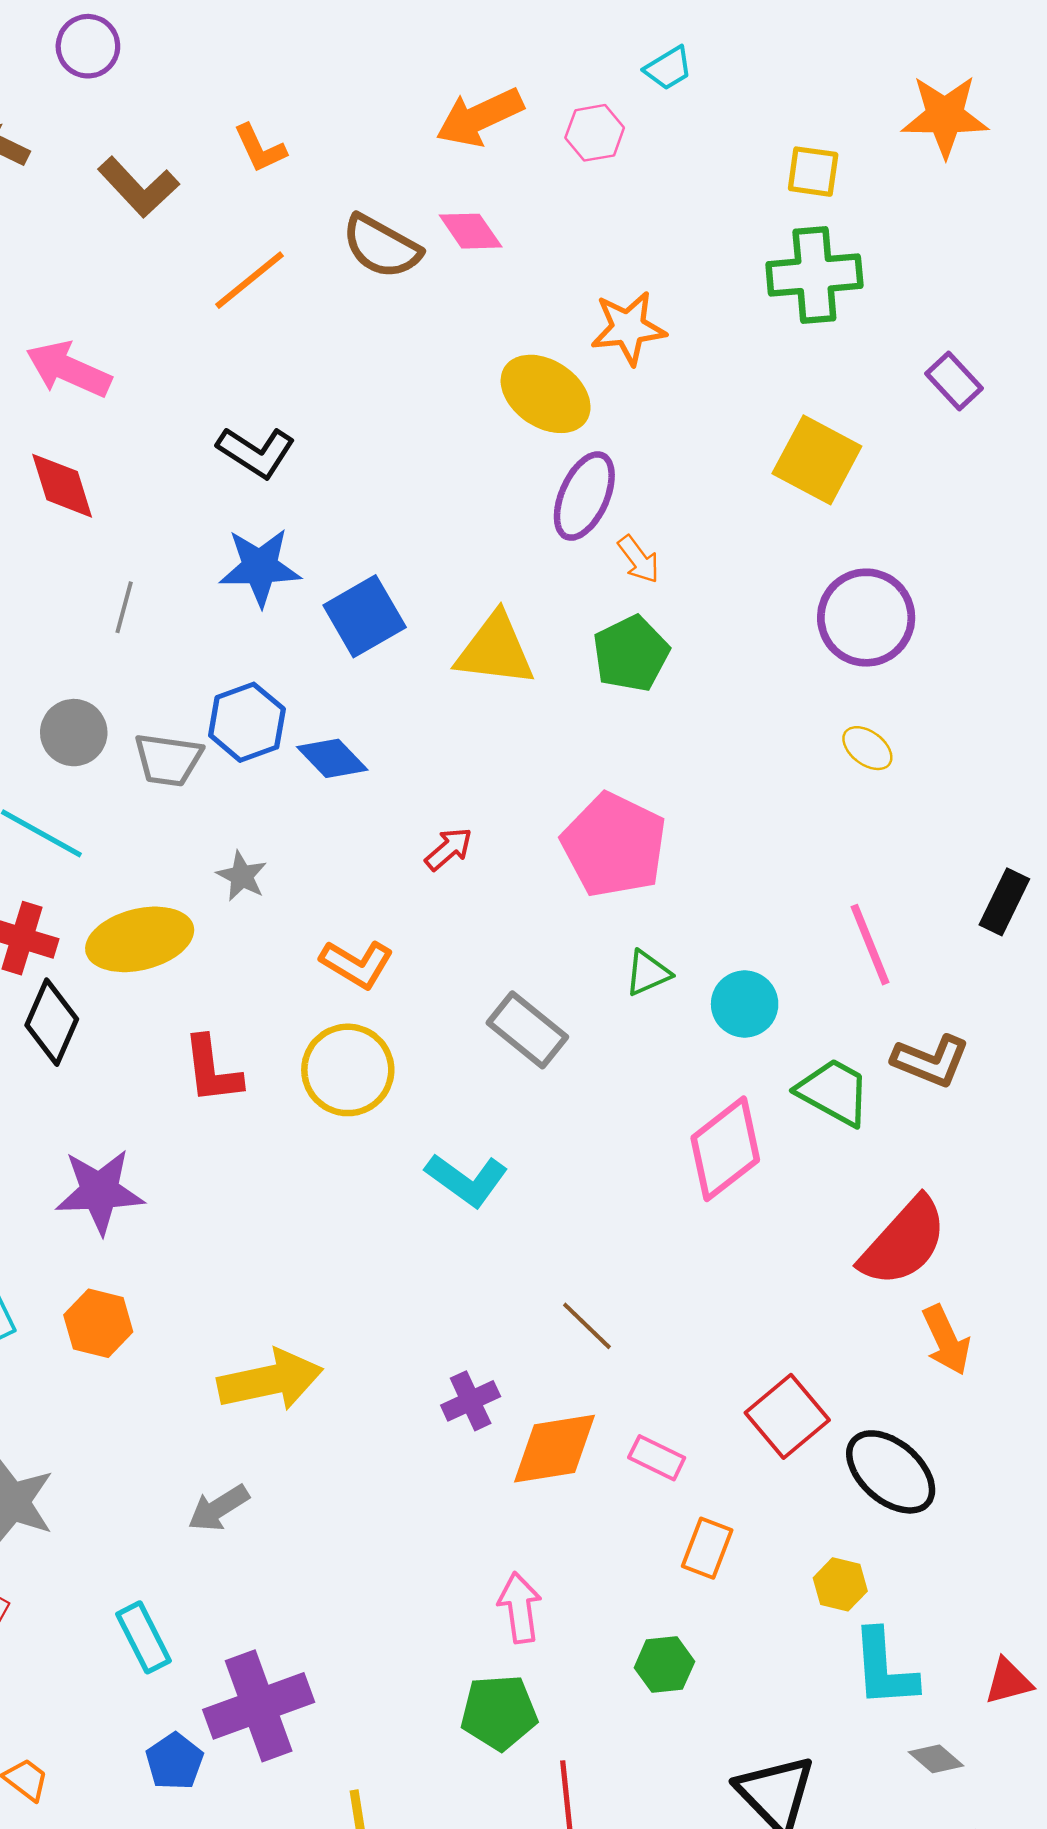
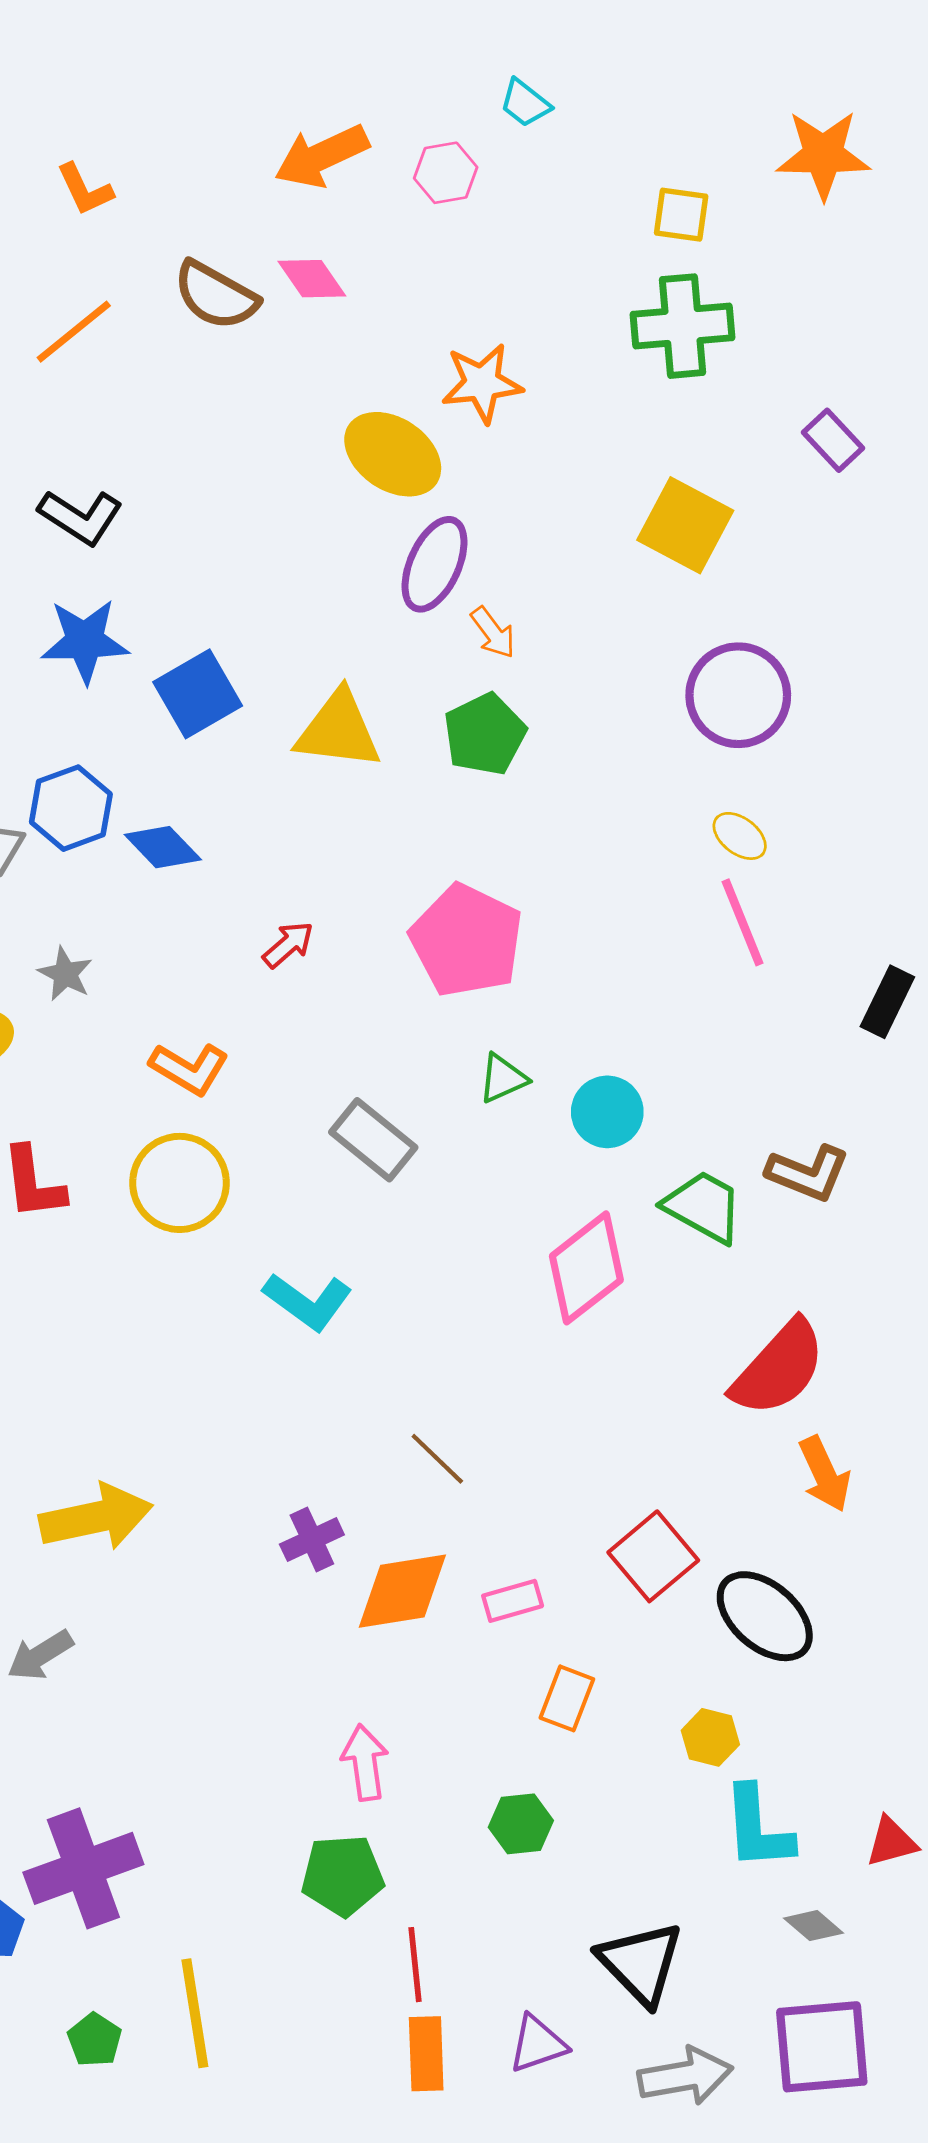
cyan trapezoid: (668, 68) -> (525, 103), turned 69
pink line: (870, 945) -> (742, 922), moved
pink rectangle: (657, 1458) -> (513, 1601), turned -42

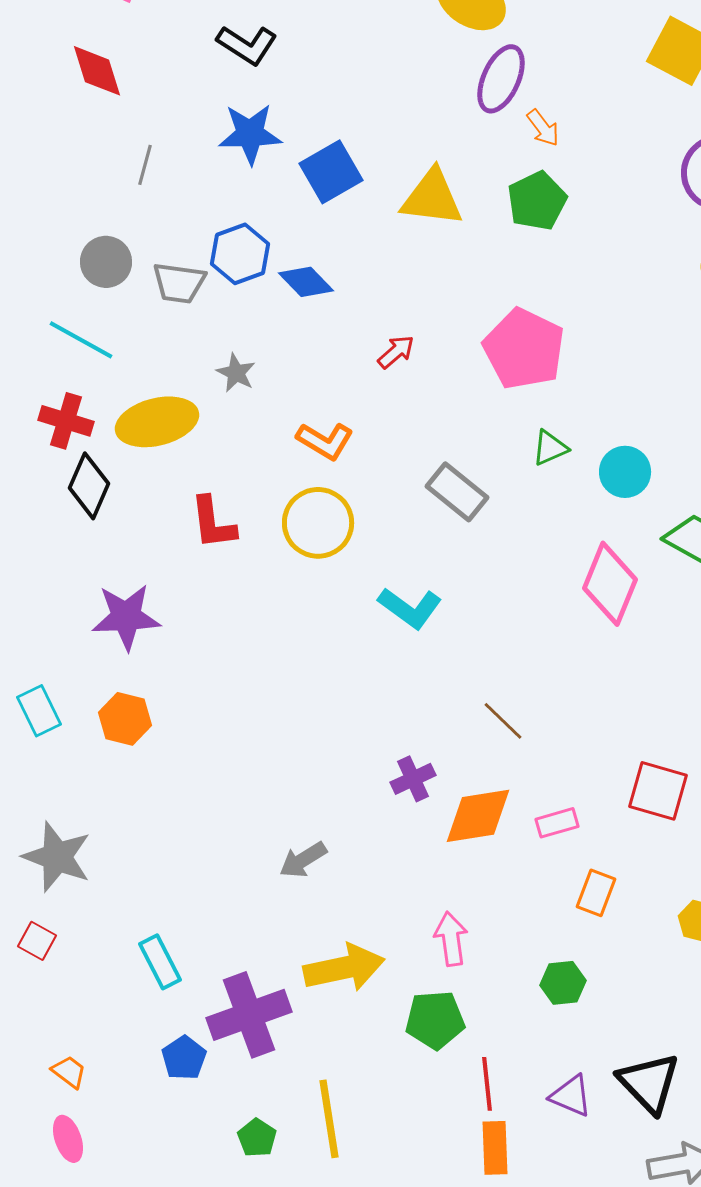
pink diamond: (586, 1268) -> (610, 584), turned -30
yellow arrow: (96, 1517) -> (344, 968), moved
red square: (653, 1556) -> (658, 791), turned -34
gray arrow: (40, 1655) -> (303, 860), moved
purple triangle: (538, 2044) -> (571, 1096), moved, turned 42

